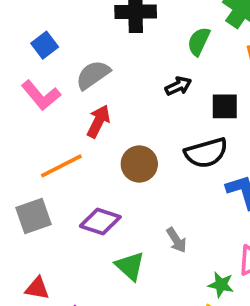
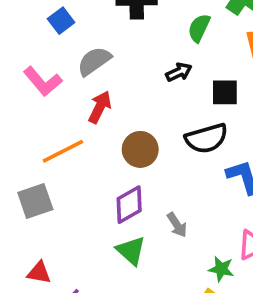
blue square: (45, 45) -> (61, 21), moved
purple diamond: (100, 222) -> (129, 205), moved, turned -48

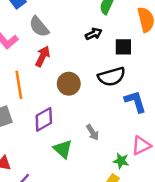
gray semicircle: (94, 61) -> (39, 27), turned -95
orange line: (63, 151) -> (19, 85), turned -72
purple diamond: (129, 205) -> (44, 119), moved

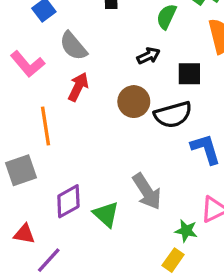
brown circle: (69, 84) -> (134, 102), moved
purple diamond: (44, 119) -> (68, 201), moved
gray arrow: (93, 132) -> (147, 191), size x1.6

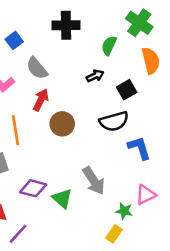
black square: (189, 74) -> (127, 90), turned -30
brown circle: (134, 102) -> (62, 124), moved
purple diamond: (68, 201) -> (33, 188), turned 44

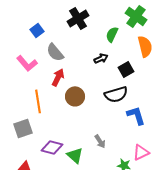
black cross: (66, 25) -> (78, 18), turned -30
gray arrow: (94, 181) -> (100, 141), size x0.6

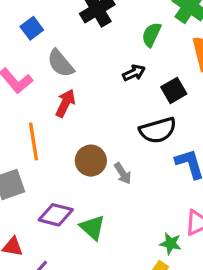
brown circle: (75, 96) -> (91, 161), moved
gray arrow: (100, 141) -> (123, 173), moved

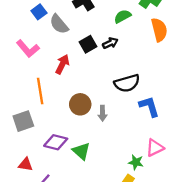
green semicircle: (151, 35) -> (123, 16), turned 36
gray semicircle: (61, 63) -> (59, 24), moved
black square: (174, 90) -> (88, 44), moved
gray arrow: (123, 173) -> (102, 113), turned 32

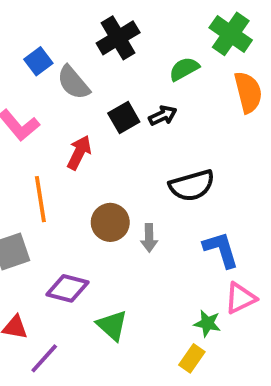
blue L-shape: (149, 107) -> (221, 250), moved
green triangle: (81, 151) -> (112, 325), moved

